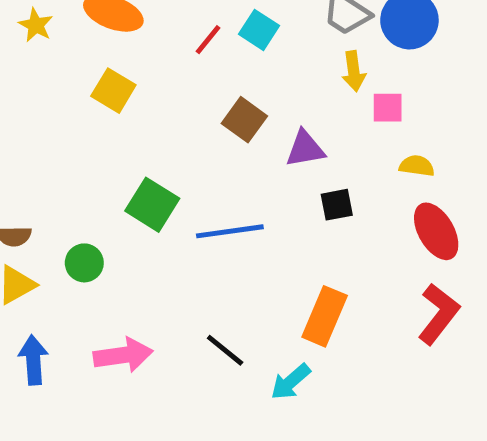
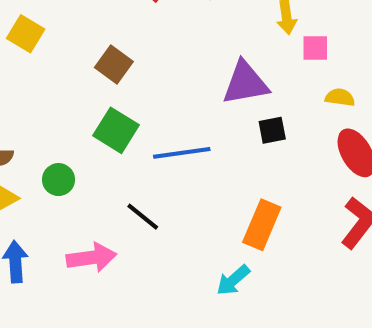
yellow square: (113, 91) -> (26, 34), moved
brown square: (244, 120) -> (114, 65), moved
purple triangle: (305, 149) -> (245, 83), size x1.4
black line: (225, 350) -> (143, 217), moved

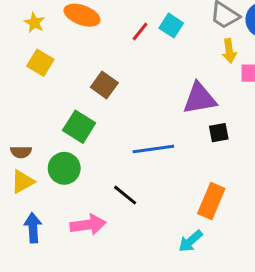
green square: (116, 130) -> (79, 127), moved
green circle: (58, 180) -> (64, 168), size x1.4

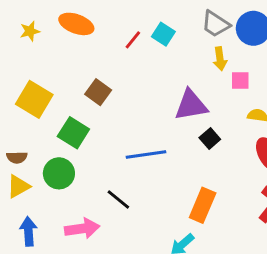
yellow star: (34, 23) -> (30, 31), turned 30
yellow square: (40, 63) -> (34, 99), moved, size x1.4
black square: (219, 133) -> (210, 139), turned -30

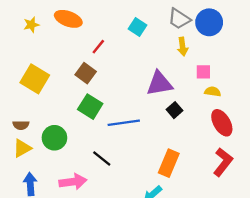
red line: (133, 40) -> (98, 47), moved
pink square: (240, 81) -> (203, 72), moved
green square: (73, 133) -> (90, 107), moved

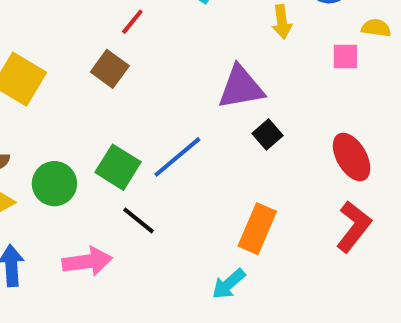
pink square: (203, 72) -> (345, 57), moved
yellow semicircle: (213, 92) -> (376, 28), moved
green square: (90, 107) -> (118, 167), moved
blue line: (124, 123) -> (177, 157), turned -32

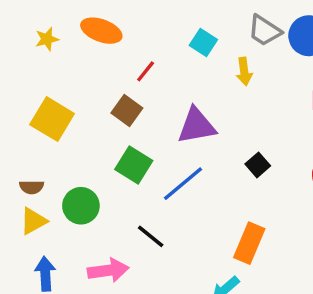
yellow arrow: (282, 22) -> (244, 71), moved
purple triangle: (241, 87) -> (197, 126), moved
green square: (118, 167) -> (134, 165), moved

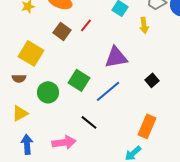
brown square: (127, 111) -> (62, 31), moved
brown semicircle: (32, 187) -> (19, 78), moved
green circle: (81, 206) -> (48, 92), moved

